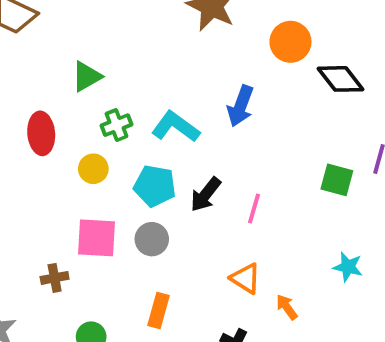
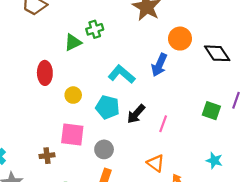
orange circle: (290, 42) -> (180, 39), moved
green cross: (116, 125) -> (95, 29), moved
gray circle: (152, 239) -> (104, 149), moved

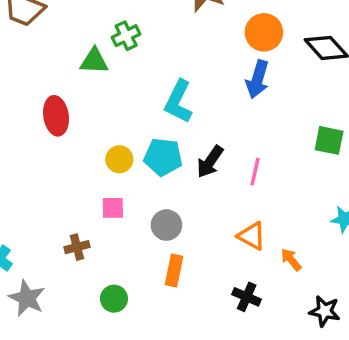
green triangle: (73, 42) -> (94, 61), turned 36
blue arrow: (159, 65) -> (257, 79), moved
cyan L-shape: (122, 74) -> (178, 102), turned -96
yellow circle: (73, 95) -> (119, 159), moved
pink square: (72, 134) -> (113, 208), size x0.6

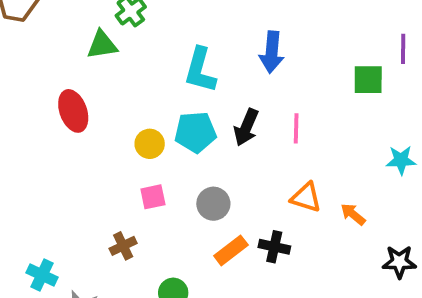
blue arrow: (257, 79) -> (272, 52), moved
orange rectangle: (174, 271) -> (231, 250), turned 52
black cross: (247, 297) -> (274, 247), moved

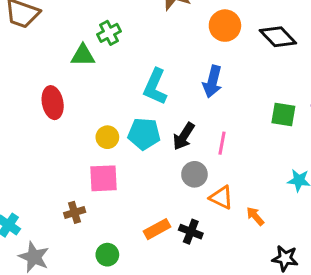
pink square: (153, 197) -> (103, 178), size x1.5
gray circle: (213, 204) -> (194, 174), moved

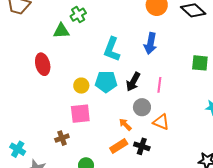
orange arrow: (255, 216) -> (125, 124), moved

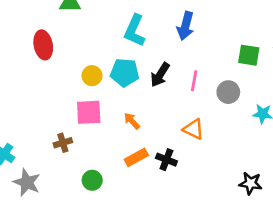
gray circle: (142, 107) -> (228, 92), moved
orange arrow: (125, 124) -> (132, 121), moved

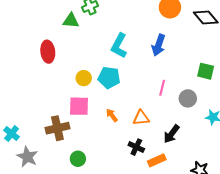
black arrow: (160, 75) -> (172, 134), moved
orange triangle: (193, 129) -> (141, 118), moved, turned -36
brown cross: (63, 143) -> (57, 128), size x1.6
orange rectangle: (136, 157) -> (157, 160), moved

